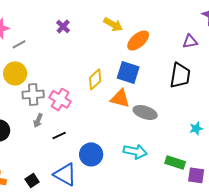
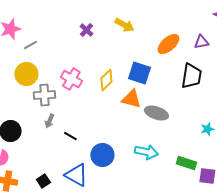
purple cross: (63, 26) -> (86, 30), moved
orange ellipse: (138, 40) -> (168, 44), moved
pink cross: (60, 99) -> (71, 79), moved
black line: (59, 135) -> (70, 136), turned 56

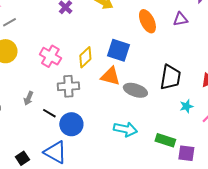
orange ellipse: (168, 44) -> (147, 21), turned -75
black trapezoid: (191, 76) -> (170, 77), moved
gray cross: (44, 95) -> (68, 86), moved
blue circle: (102, 155) -> (71, 124), moved

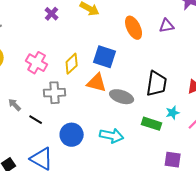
gray arrow: (28, 98) -> (15, 105), turned 112
blue circle: (71, 124) -> (72, 135), moved
green rectangle: (165, 140) -> (152, 124), moved

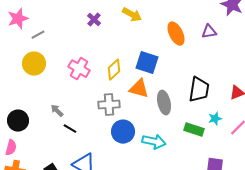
gray cross: (55, 93) -> (109, 105), moved
gray ellipse: (122, 97) -> (164, 103), turned 60
black line: (36, 120) -> (70, 129), moved
blue circle: (72, 135) -> (123, 132), moved

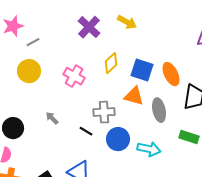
purple cross: (94, 20) -> (89, 27), size x1.6
orange ellipse: (176, 34) -> (171, 74), moved
yellow diamond: (114, 70) -> (111, 63), moved
black line: (70, 129) -> (86, 131), moved

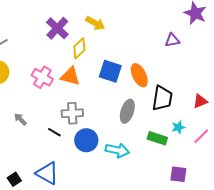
yellow diamond: (111, 63) -> (79, 48), moved
orange triangle: (134, 96) -> (70, 76), moved
gray ellipse: (159, 110) -> (127, 111), turned 30

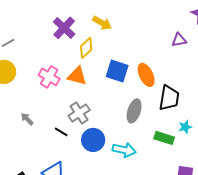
gray cross: (72, 113) -> (79, 113), turned -30

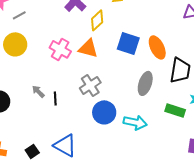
black line: (61, 132) -> (55, 98), moved, turned 56

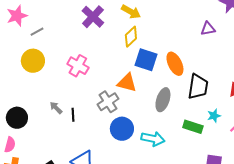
yellow diamond: (97, 20) -> (131, 37), moved
orange triangle: (88, 48) -> (127, 83), moved

